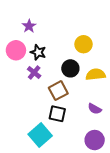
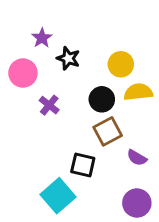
black star: (38, 52) -> (68, 58), moved
yellow semicircle: (96, 74) -> (138, 92), moved
brown square: (58, 91) -> (108, 131), moved

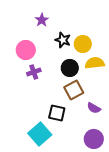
purple star: (42, 38) -> (42, 20), moved
black star: (68, 58) -> (63, 40), moved
pink circle: (23, 73) -> (26, 50), moved
purple cross: (49, 105) -> (34, 72), turned 32

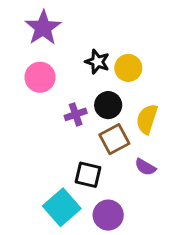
purple star: (42, 20) -> (43, 28), moved, size x1.6
yellow semicircle: (95, 63) -> (147, 119), moved, turned -66
purple cross: (34, 72) -> (76, 114), moved
purple circle: (94, 139) -> (108, 215), moved

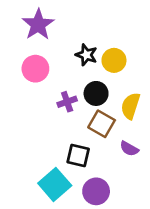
brown square: (114, 139) -> (102, 124), turned -32

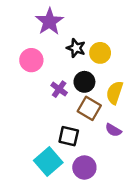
purple star: (38, 25) -> (49, 22), moved
purple cross: (67, 102) -> (59, 89), turned -35

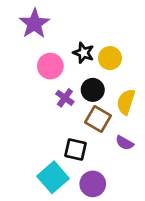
purple star: (49, 22) -> (34, 24), moved
pink circle: (31, 60) -> (50, 66), moved

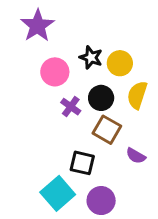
yellow semicircle: (126, 102) -> (137, 95), moved

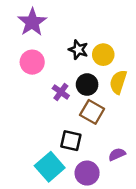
pink circle: (55, 72) -> (32, 62), moved
purple semicircle: (136, 156) -> (117, 154), moved, turned 126

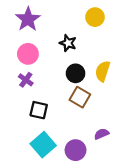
yellow circle: (103, 55) -> (95, 17), moved
purple cross: (61, 92) -> (26, 80), moved
black square: (71, 141) -> (39, 110), moved

